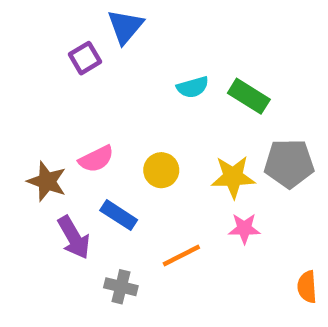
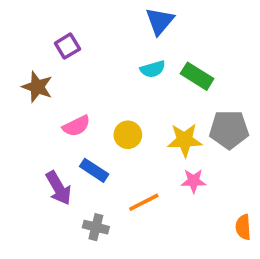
blue triangle: (125, 27) -> (160, 21), moved
brown star: (47, 181) -> (37, 87), moved

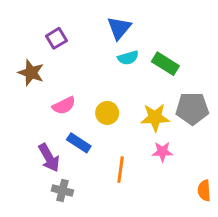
blue triangle: (160, 21) -> (119, 28), moved
orange line: (144, 202) -> (121, 170), turned -55
gray cross: (96, 227) -> (62, 191), moved

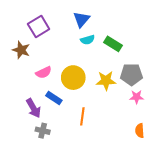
purple square: (56, 38) -> (39, 26), size x1.5
yellow circle: (107, 113) -> (73, 78), size x1.5
pink star: (162, 152) -> (137, 97), moved

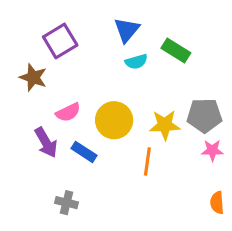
green rectangle: (113, 44) -> (176, 50), moved
purple arrow: (33, 108) -> (46, 142), moved
orange line: (82, 116) -> (147, 161), moved

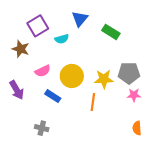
cyan semicircle: (136, 62) -> (62, 39), moved
purple arrow: (46, 142) -> (17, 90), moved

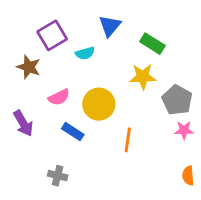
gray pentagon: (129, 73) -> (177, 100), turned 30
yellow star: (104, 79) -> (143, 77), moved

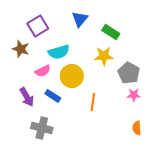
cyan semicircle: (85, 53) -> (59, 52), moved, size x1.5
purple arrow: (23, 123) -> (27, 97), moved
gray cross: (58, 176) -> (42, 128), size x1.5

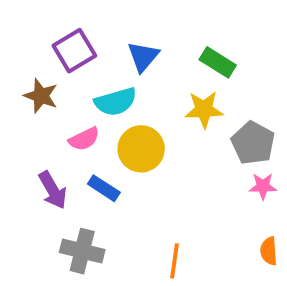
blue triangle: (80, 19) -> (143, 57), moved
orange line: (93, 102) -> (175, 261), moved

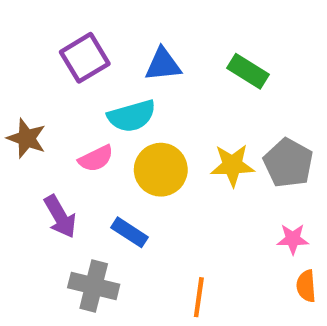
blue triangle: (143, 57) -> (163, 65), turned 44
brown star: (41, 96) -> (27, 138), moved
yellow star: (204, 110) -> (232, 165), moved
pink star: (263, 186) -> (293, 239), moved
blue rectangle: (104, 188) -> (129, 232), moved

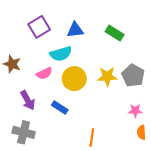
gray cross: (94, 286) -> (24, 132), moved

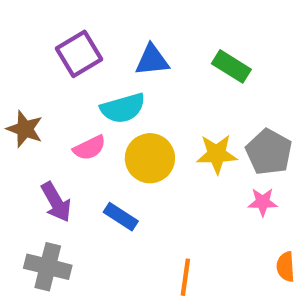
pink star: (135, 111) -> (263, 202), moved

